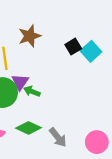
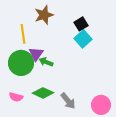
cyan square: (91, 51) -> (83, 39), moved

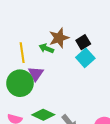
brown star: (44, 15) -> (59, 38), moved
green arrow: (46, 62) -> (46, 48), moved

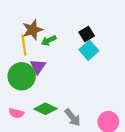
brown star: (59, 38) -> (33, 30), moved
green arrow: (46, 48) -> (49, 41), turned -48

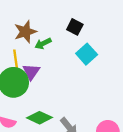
black square: (87, 34) -> (75, 27), moved, turned -32
yellow line: (24, 45) -> (16, 61), moved

